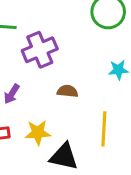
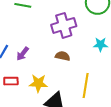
purple cross: (40, 50) -> (64, 25), moved

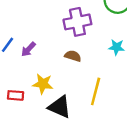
red rectangle: (11, 81) -> (16, 95), moved

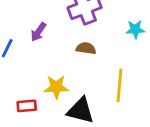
purple arrow: (28, 49) -> (38, 32), moved

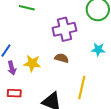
purple arrow: (38, 32) -> (12, 68), moved, turned -56
yellow star: (56, 87) -> (32, 63), moved

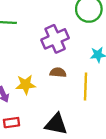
yellow line: (82, 88) -> (85, 87), moved

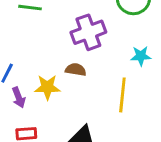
brown semicircle: (58, 72) -> (76, 70), moved

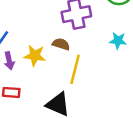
yellow line: (122, 95) -> (75, 69), moved

